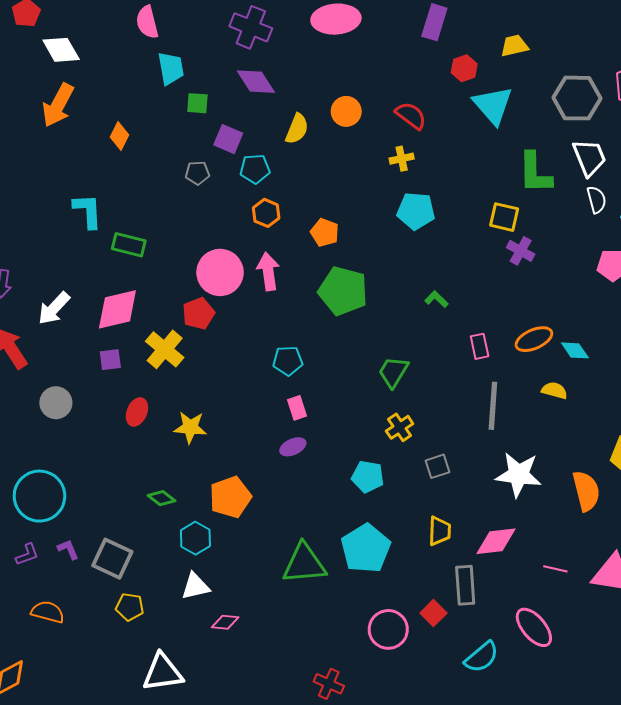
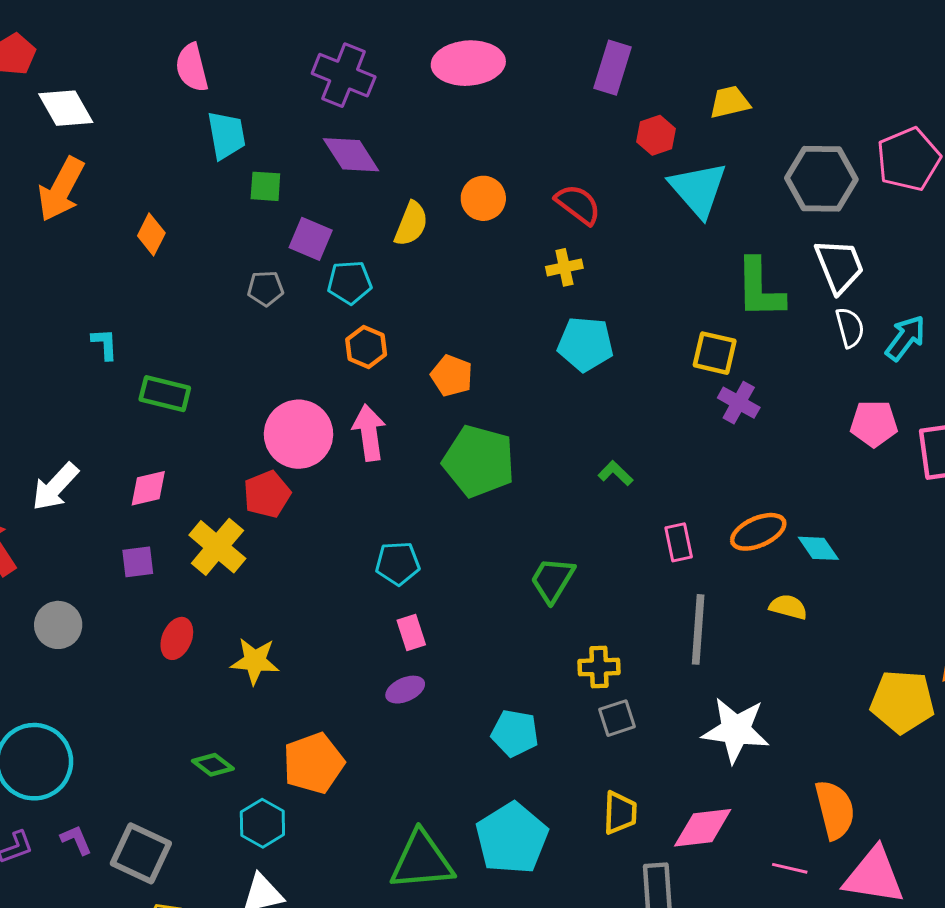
cyan L-shape: (88, 211) -> (105, 344), size x0.6
pink diamond: (117, 309) -> (148, 488), size x0.6
yellow cross: (400, 427) -> (599, 667), moved, turned 32
orange semicircle: (586, 491) -> (835, 810), moved

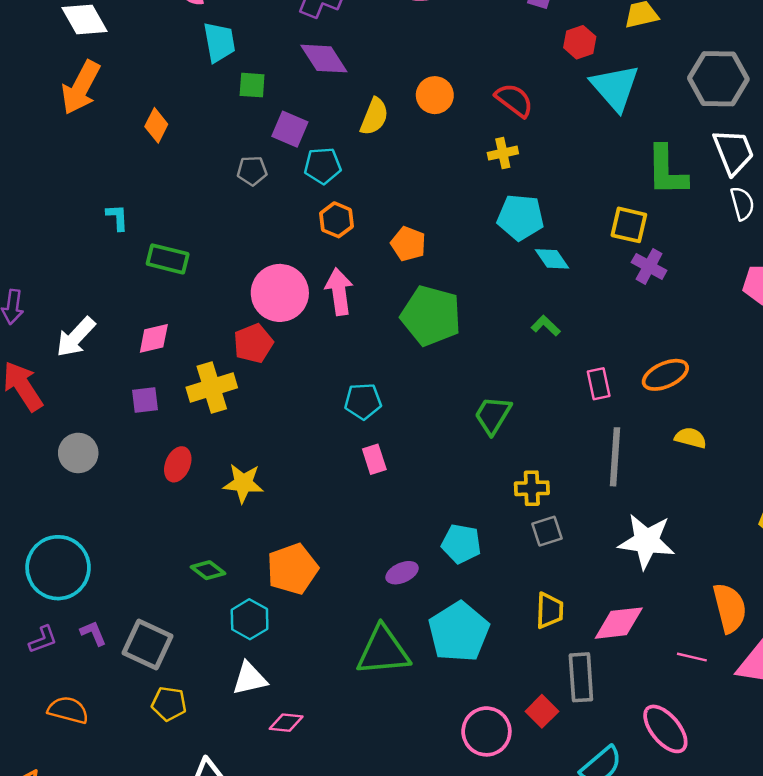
yellow cross: (217, 547) -> (212, 387), turned 33
cyan diamond: (818, 548) -> (552, 259), moved
purple ellipse: (405, 690) -> (402, 573), moved

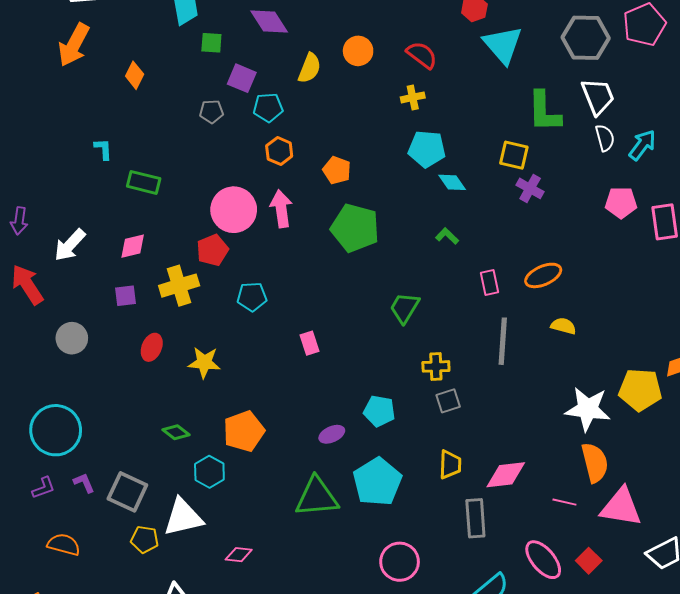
cyan pentagon: (363, 401) -> (252, 297), moved
white star: (646, 541) -> (588, 409), moved
white triangle: (250, 679) -> (183, 517), moved, size x1.4
red square: (542, 711) -> (589, 561), moved

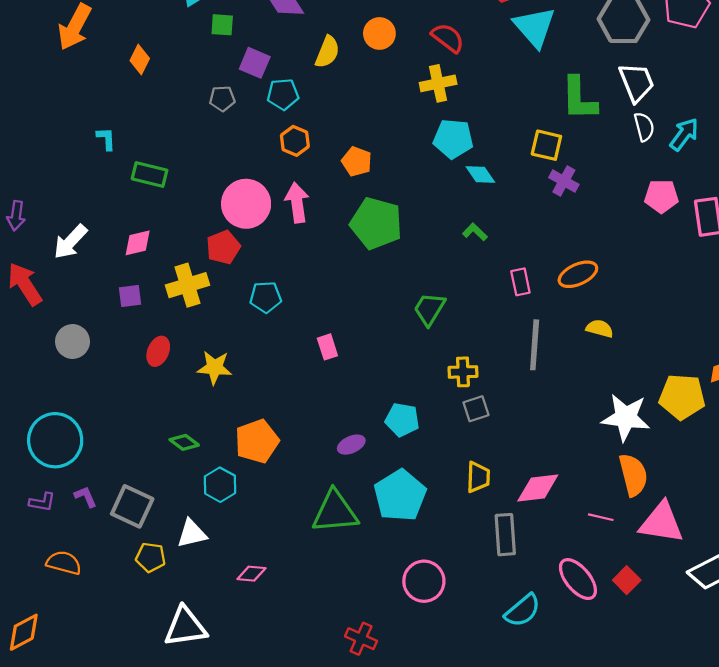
yellow cross: (413, 97) -> (438, 83), size x1.4
purple L-shape: (43, 488) -> (42, 502), turned 30
white triangle: (183, 517) -> (192, 533), size x0.7

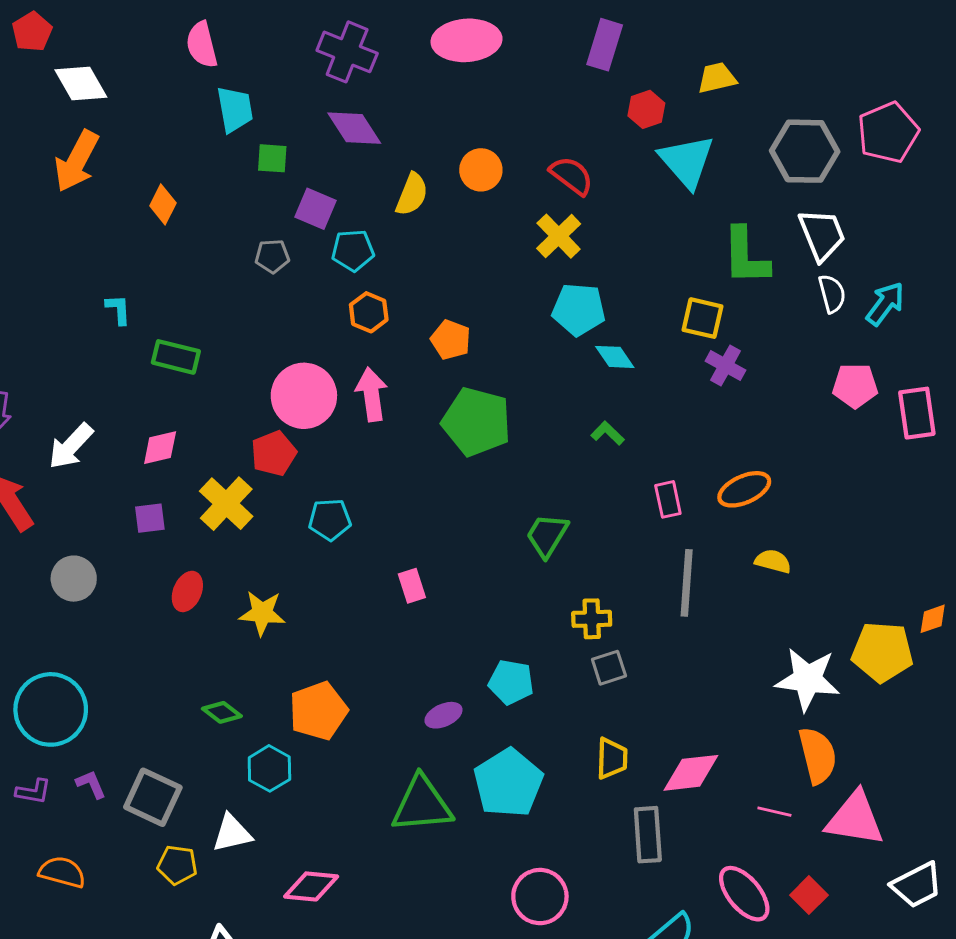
yellow cross: (438, 83) -> (559, 236), turned -32
yellow cross: (187, 285) -> (226, 504), turned -30
pink diamond: (251, 574) -> (311, 886), size x1.4

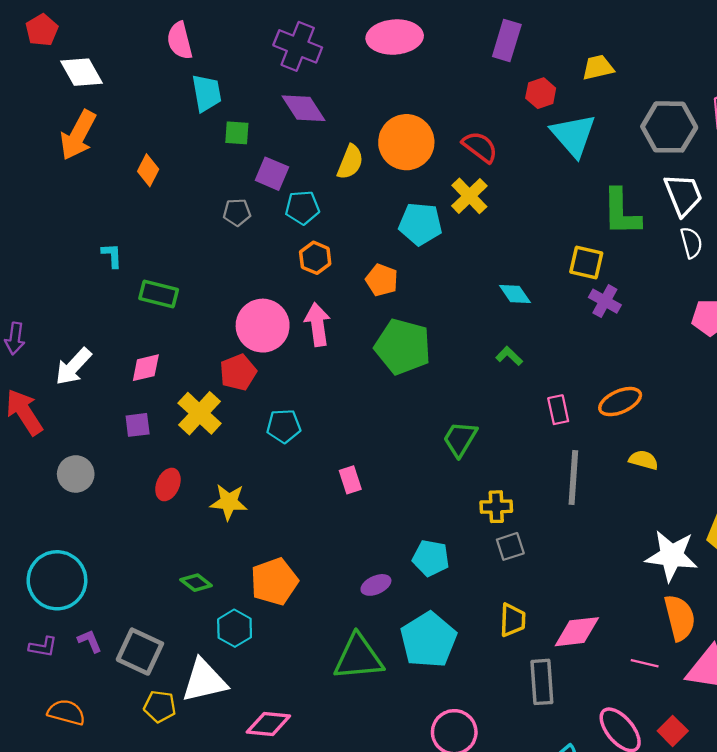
orange circle: (481, 170) -> (406, 142), size x1.6
cyan pentagon: (579, 309) -> (420, 224), moved
white triangle: (232, 833) -> (204, 681), size x1.4

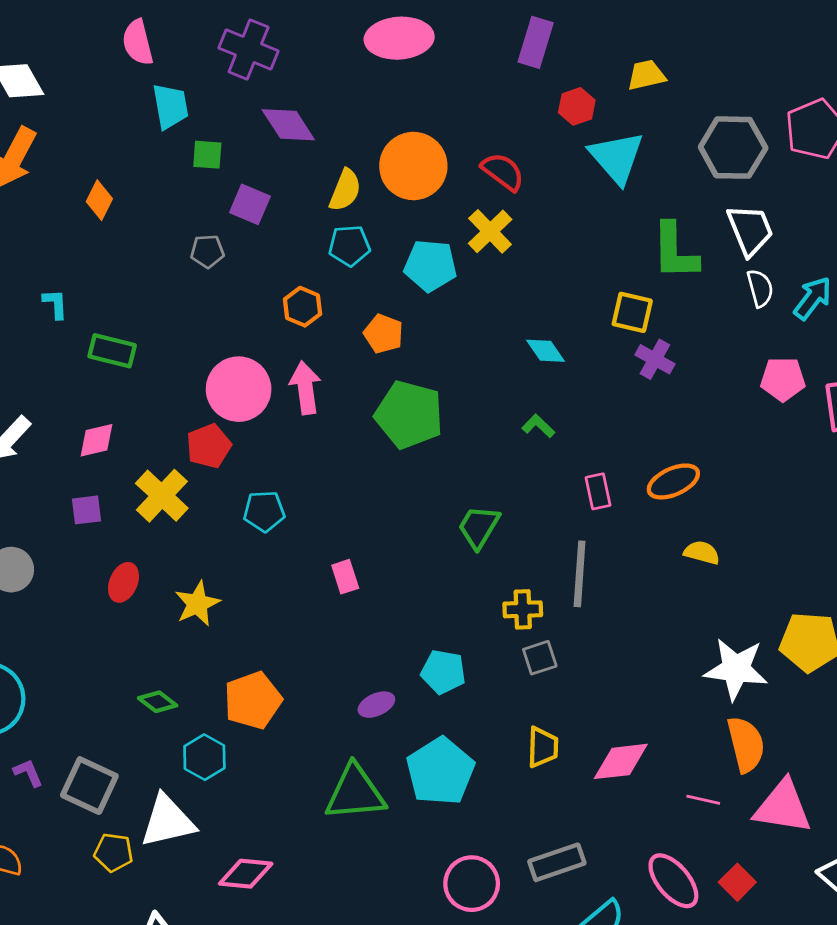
purple cross: (298, 46) -> (249, 49), moved
cyan pentagon: (302, 208) -> (349, 246), moved
gray line: (573, 477) -> (580, 574), moved
yellow star: (229, 502) -> (197, 604), turned -30
gray rectangle: (542, 682) -> (557, 862), moved, turned 75

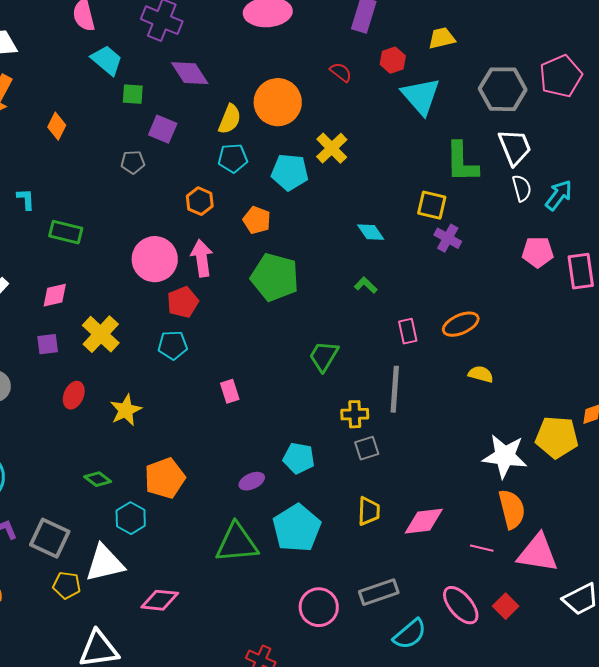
cyan trapezoid: (170, 106) -> (107, 60), turned -40
red semicircle: (503, 172) -> (341, 72), moved, size x0.7
red pentagon: (209, 446) -> (183, 302), moved

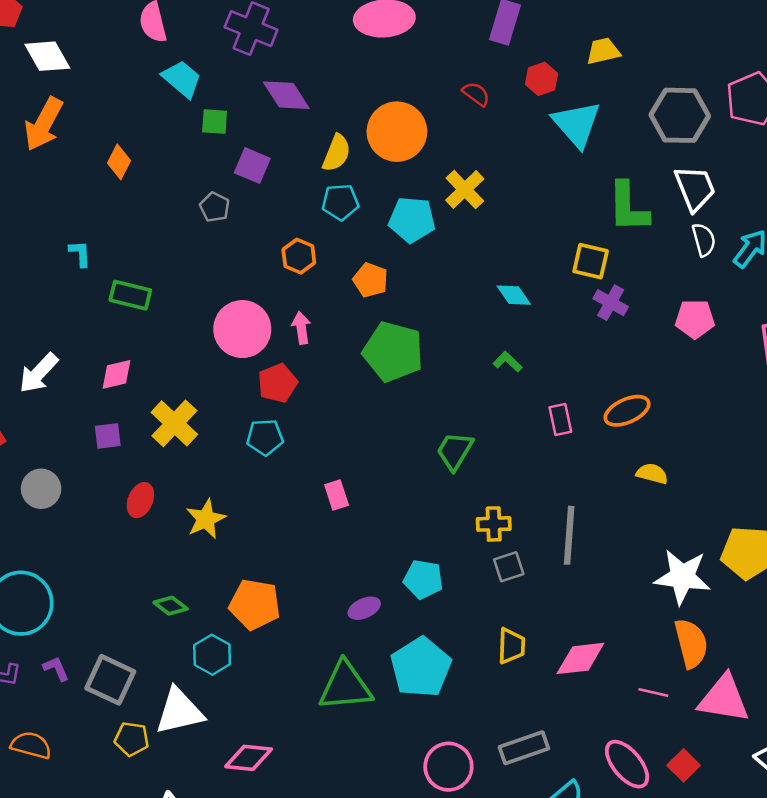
gray pentagon: (133, 162) -> (215, 207), turned 30
pink pentagon: (538, 252) -> (695, 319), moved
pink arrow: (202, 258) -> (301, 328), size x0.7
gray line: (395, 389) -> (569, 535), moved
orange pentagon: (165, 478) -> (255, 604), turned 30

